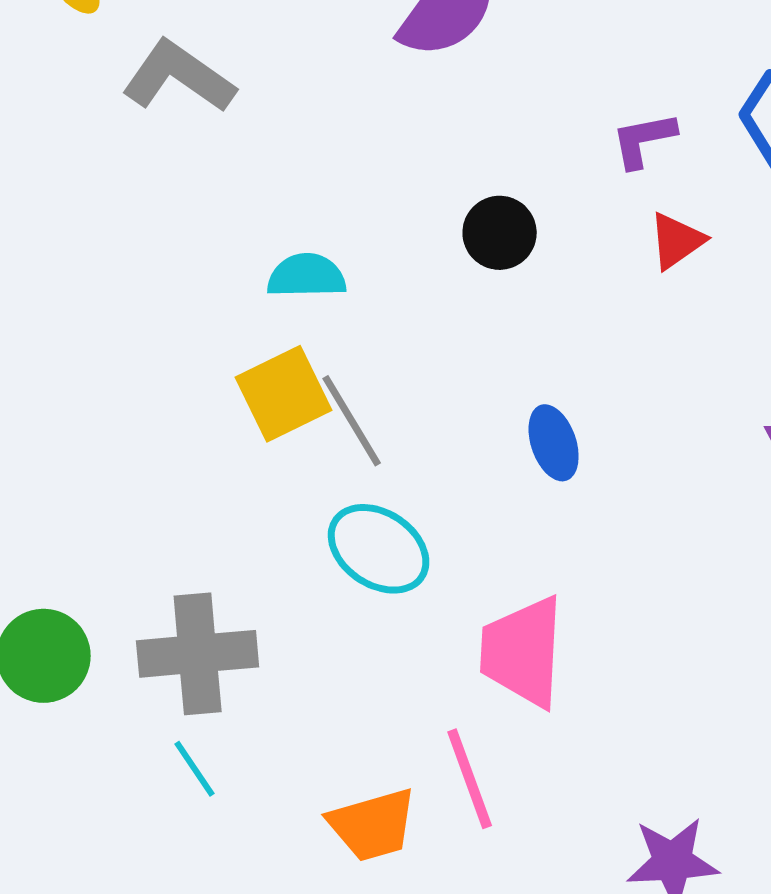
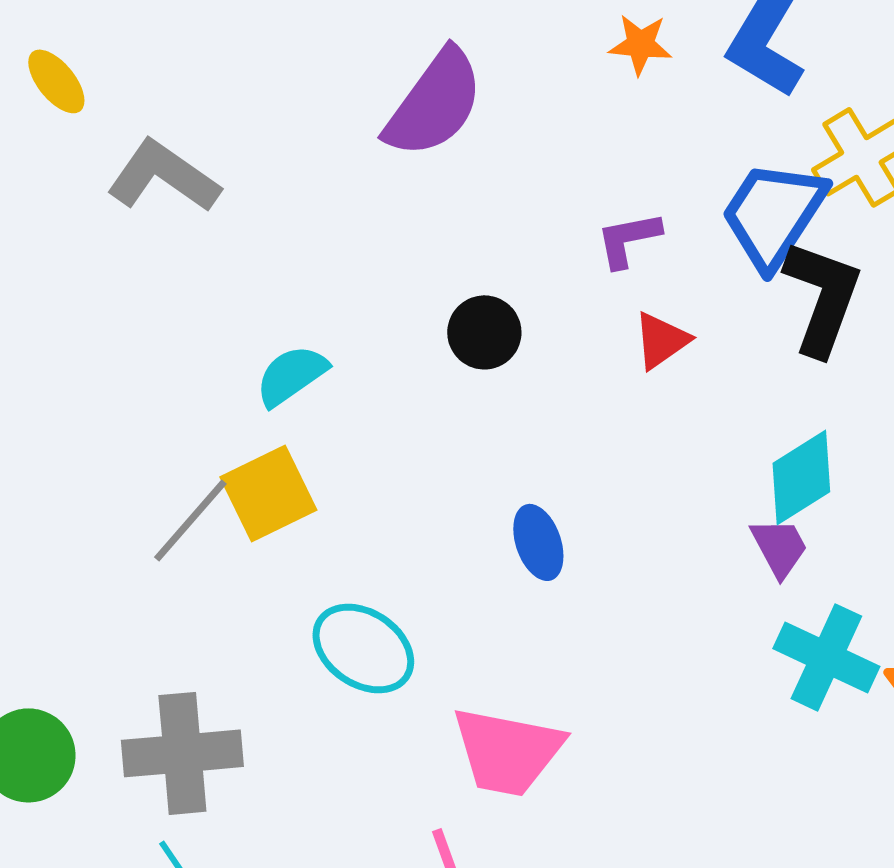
cyan semicircle: (307, 276) -> (291, 375), turned -34
gray line: (352, 421) -> (190, 520), moved, turned 72
pink trapezoid: (523, 652) -> (507, 751), turned -82

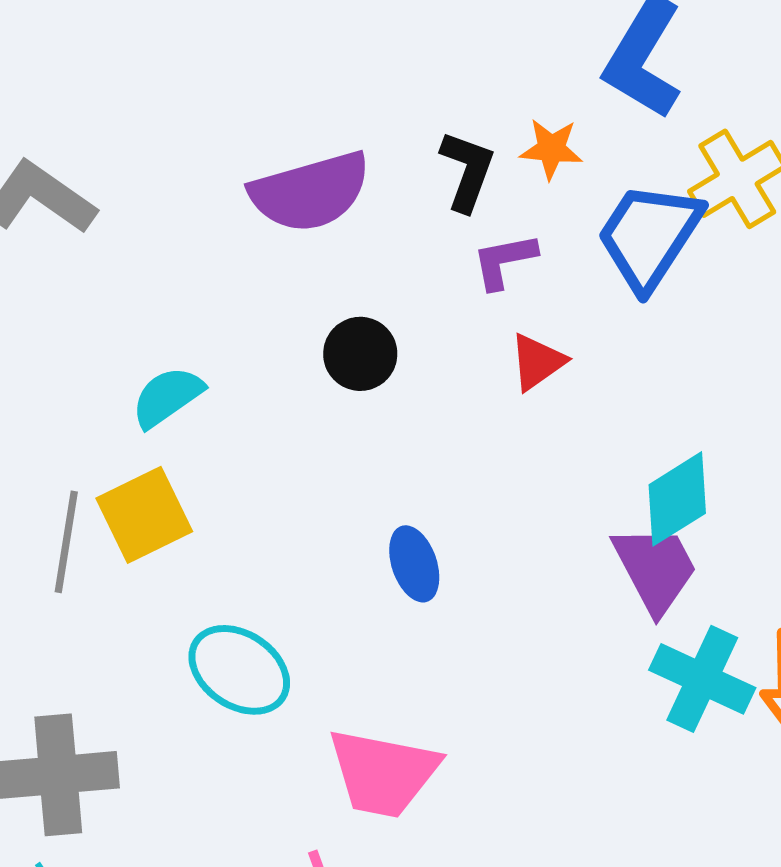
orange star: (640, 44) -> (551, 149), moved
purple semicircle: (434, 103) -> (310, 192), moved, turned 38
black L-shape: (822, 297) -> (467, 171), moved, size x0.7
gray line: (190, 520) -> (66, 542), turned -32
purple trapezoid: (779, 547) -> (655, 569), size x1.5

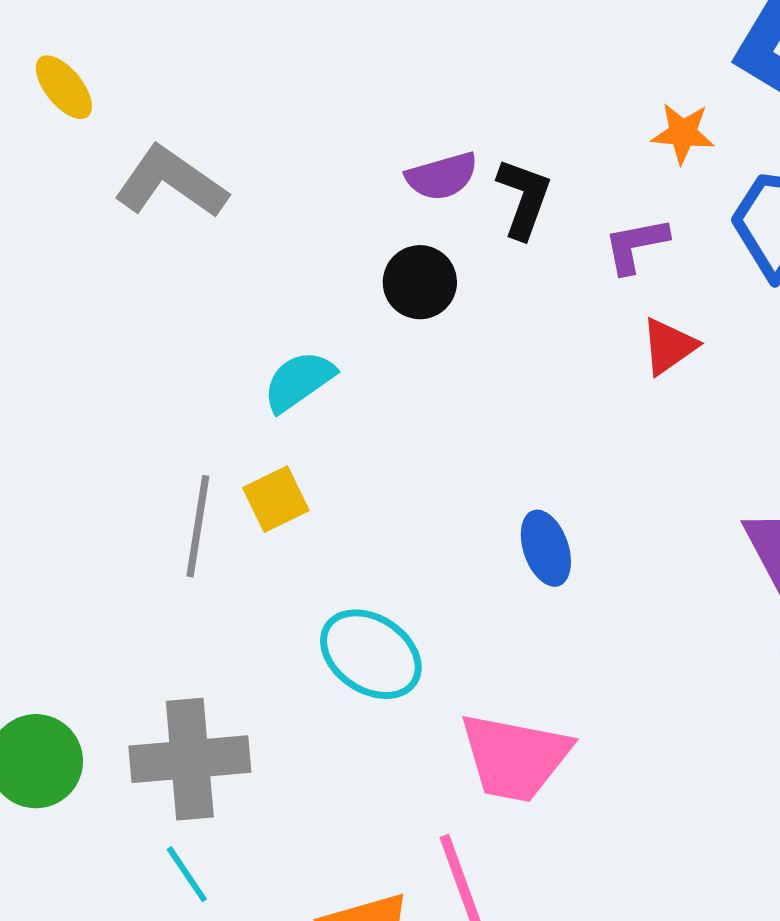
black L-shape: (467, 171) -> (524, 198), moved
purple semicircle: (310, 192) -> (442, 176), size x0.6
black circle: (360, 354) -> (420, 282), moved
yellow square: (144, 515) -> (276, 499), size x0.7

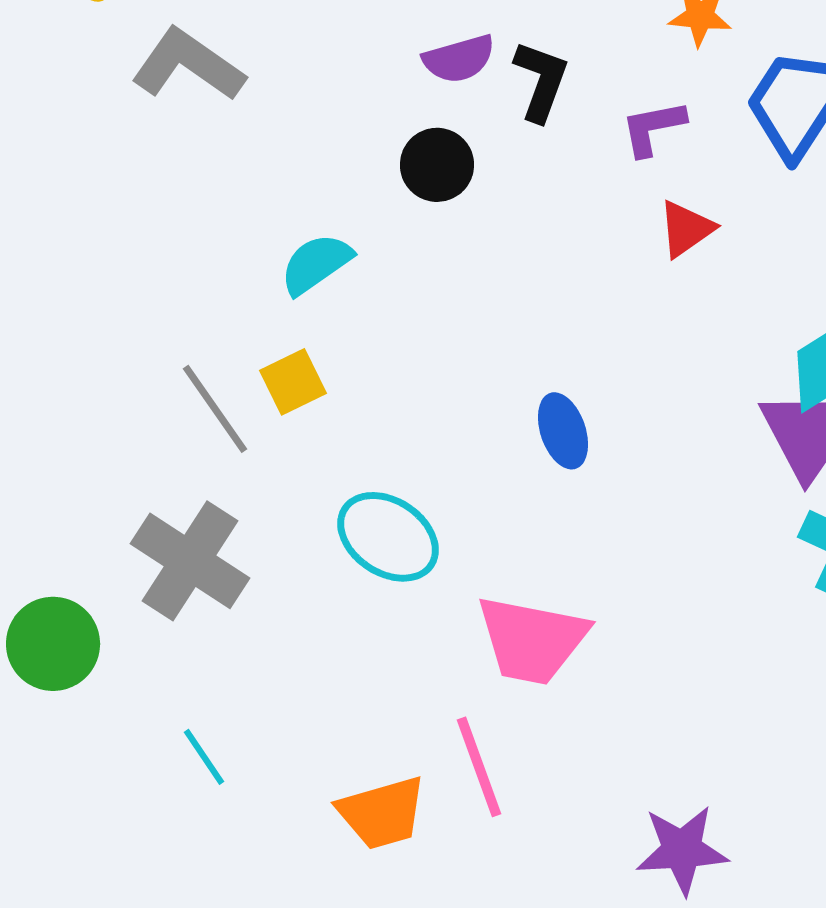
gray line: (198, 526) -> (215, 409), turned -44
gray cross: (190, 759) -> (190, 561), moved, turned 38

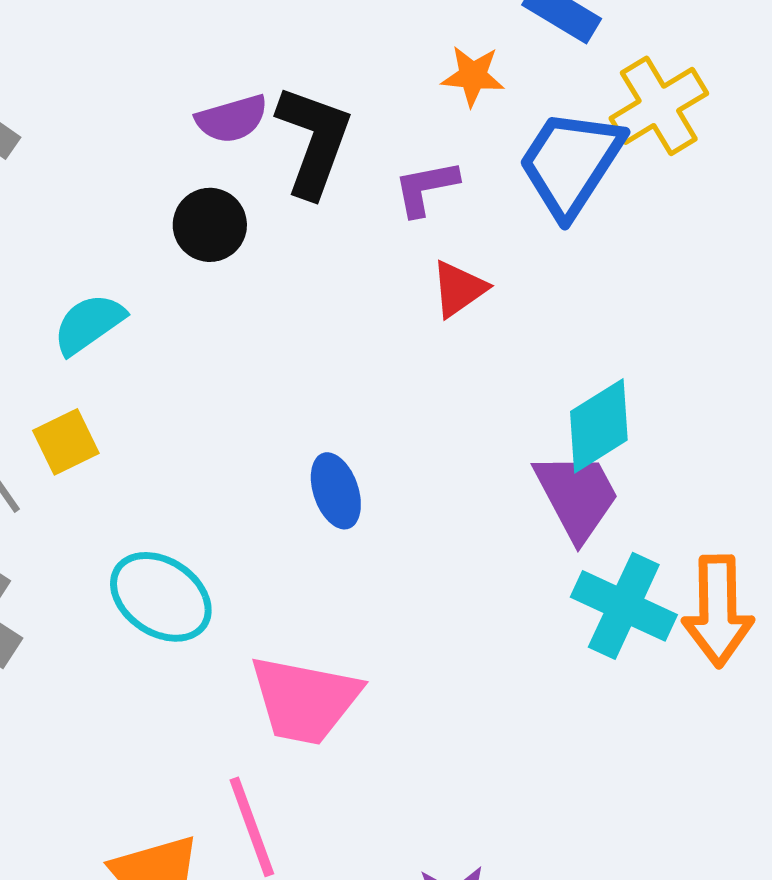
black L-shape: (541, 81) -> (314, 141), size x1.4

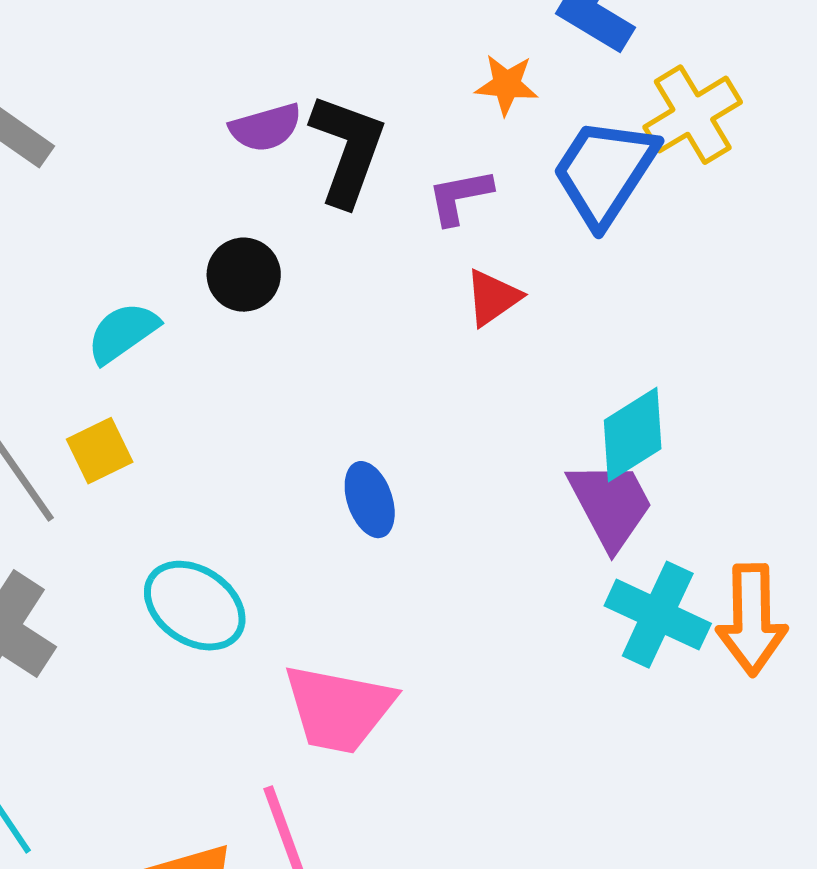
black circle: (210, 225) -> (244, 275), moved

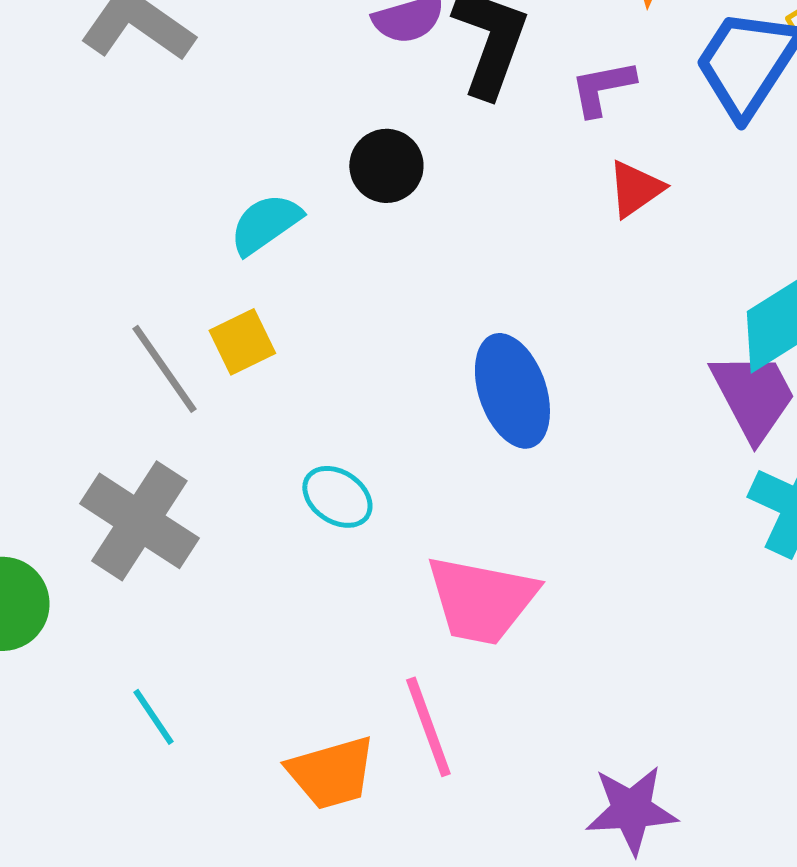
blue ellipse: (370, 500) -> (512, 391), size x1.5
cyan ellipse: (195, 606) -> (337, 497), size x0.7

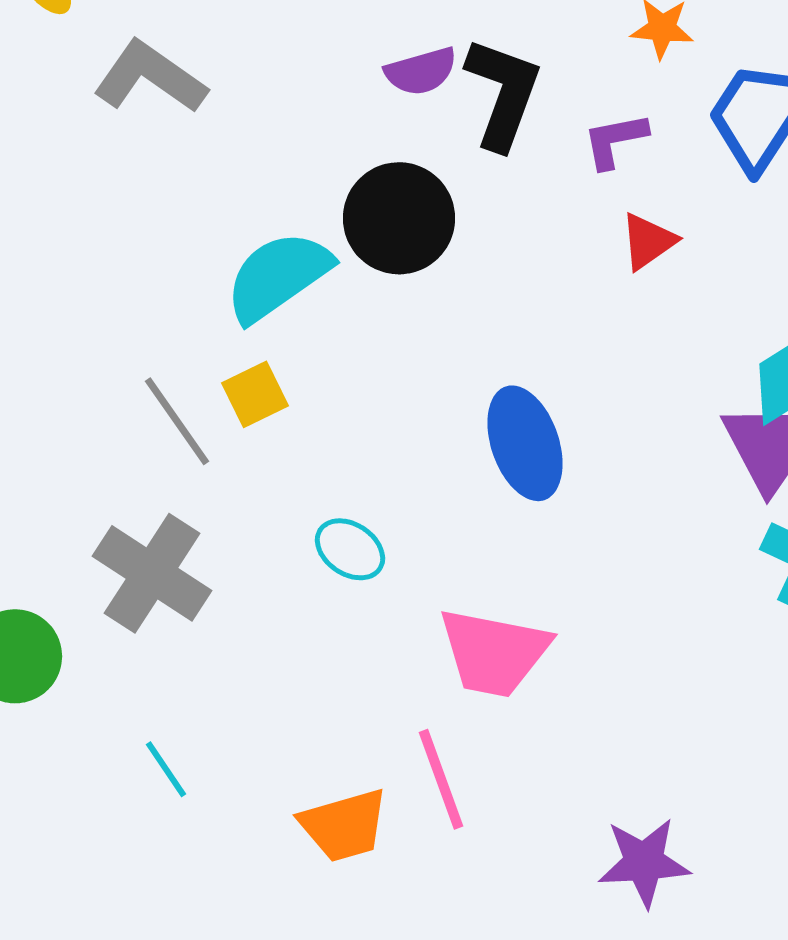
black circle: (386, 166) -> (399, 218), size x1.5
cyan semicircle: (265, 224) -> (278, 276), size x1.5

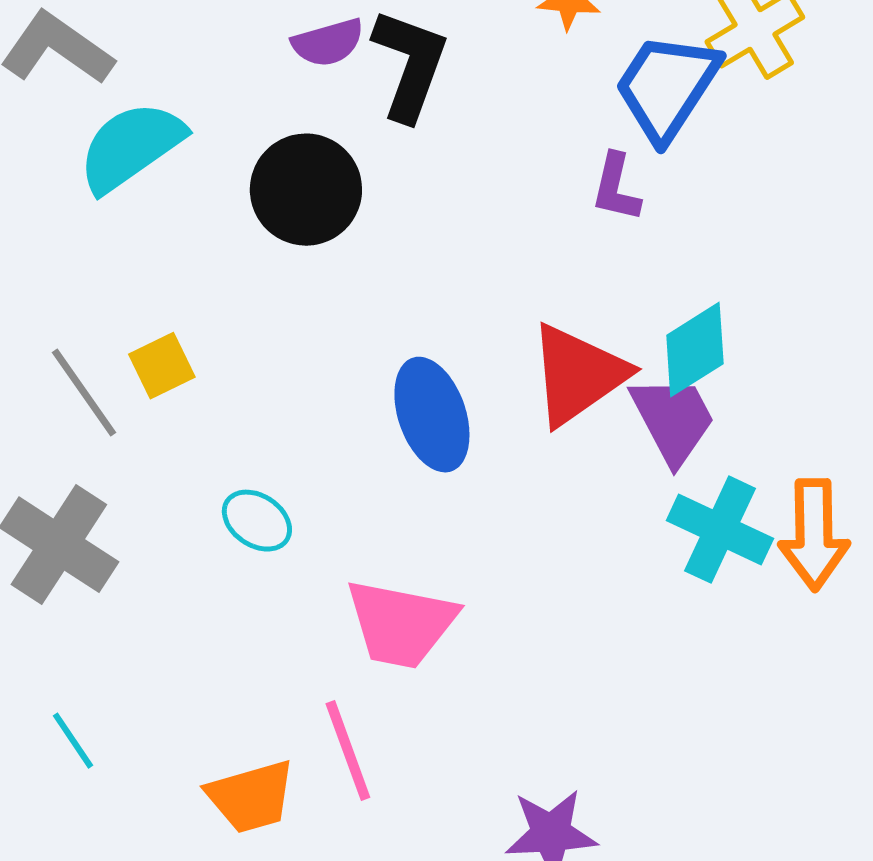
purple L-shape: (615, 140) -> (616, 188), moved, turned -66
red triangle: (648, 241) -> (578, 375), moved, size x1.8
cyan semicircle: (278, 276) -> (131, 147), moved

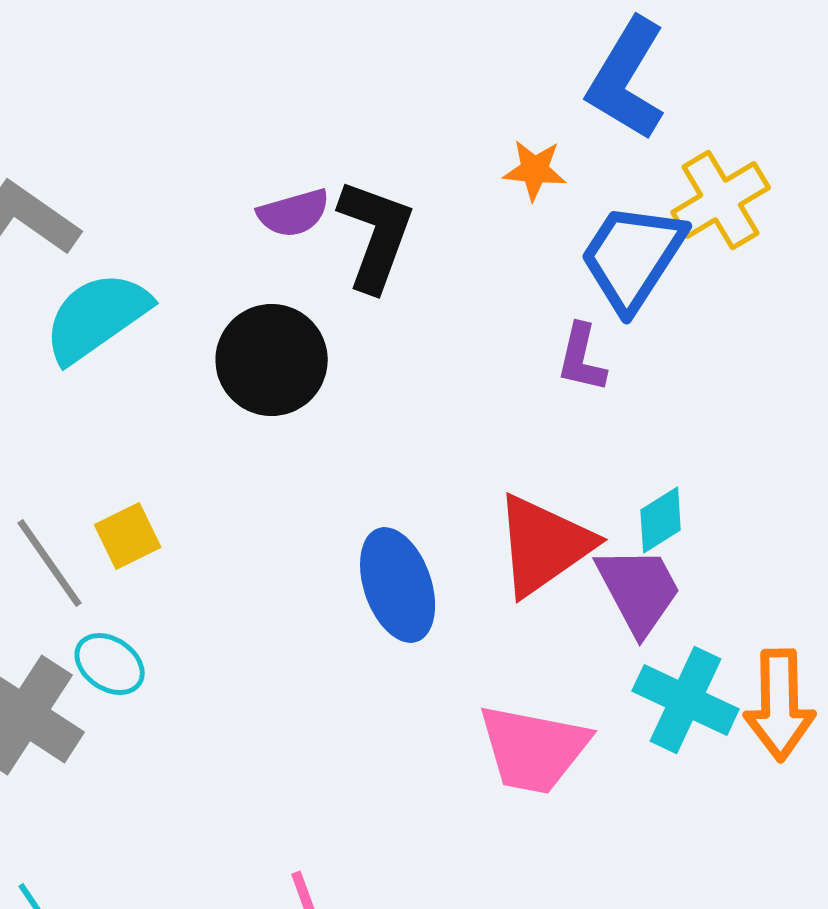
cyan diamond: (695, 350) -> (661, 520), size x0.7
cyan ellipse: (257, 521) -> (110, 664), moved
pink trapezoid: (401, 624) -> (534, 749), moved

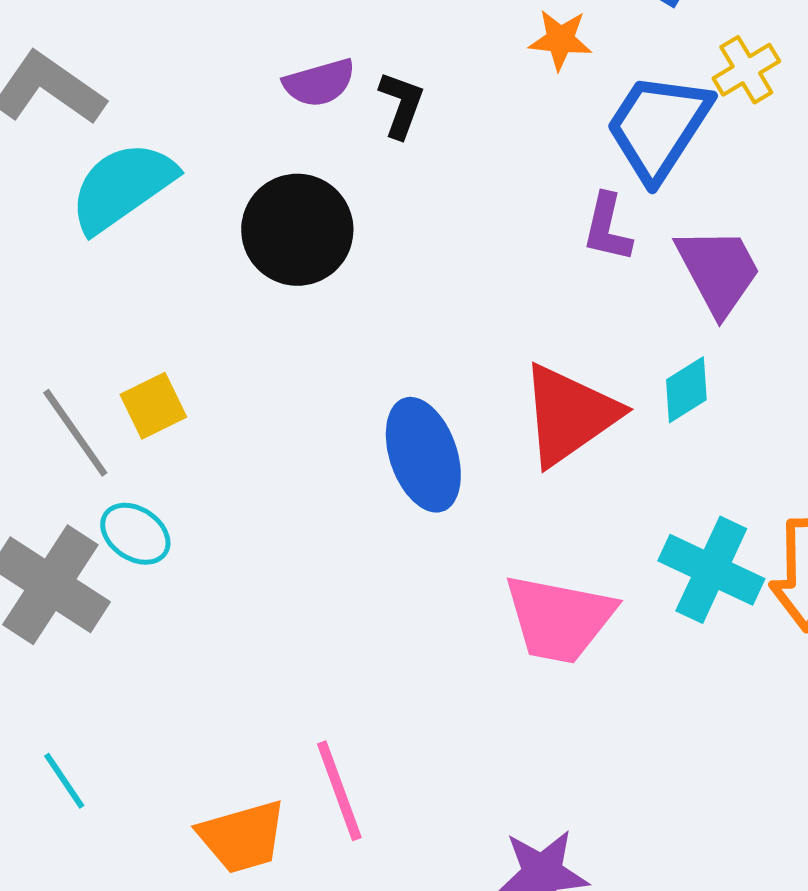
yellow cross: (721, 200) -> (746, 70), size x0.7
black L-shape: (376, 235) -> (401, 105), size x0.6
purple trapezoid: (639, 590) -> (718, 271), moved

